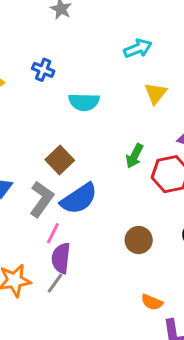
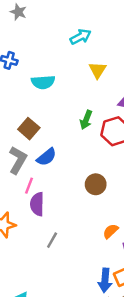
blue semicircle: (79, 199) -> (47, 157), size x0.7
gray line: (55, 283) -> (52, 240), moved
orange semicircle: (152, 302) -> (111, 231), turned 119

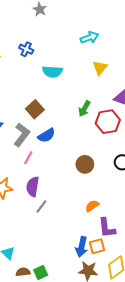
purple semicircle: (37, 204) -> (33, 187), moved

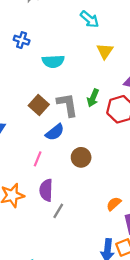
cyan arrow: (89, 38) -> (90, 19), turned 66
gray L-shape: (22, 135) -> (67, 105), moved, turned -40
brown circle: (85, 164) -> (81, 157), moved

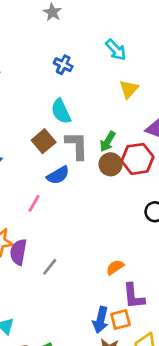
blue cross: (22, 40) -> (63, 65), moved
cyan semicircle: (53, 61) -> (61, 111), moved, turned 60
brown circle: (81, 157) -> (111, 164), moved
purple semicircle: (46, 190) -> (18, 252), moved

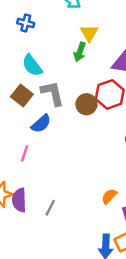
green arrow: (108, 142) -> (80, 52), moved

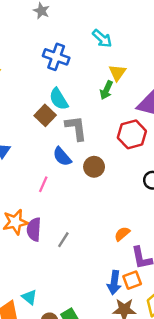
blue cross: (26, 23) -> (56, 57), size x1.5
brown square: (22, 96) -> (45, 115), moved
brown circle: (86, 104) -> (94, 167), moved
blue semicircle: (41, 124) -> (62, 157), turned 85

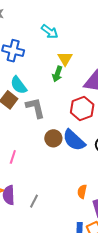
blue semicircle: (62, 157) -> (74, 140), moved, size x1.4
orange semicircle: (122, 234) -> (82, 192), turned -32

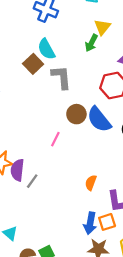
pink line: (13, 157) -> (55, 139), moved
orange semicircle: (82, 192) -> (91, 183), moved
gray line: (34, 201) -> (32, 181), moved

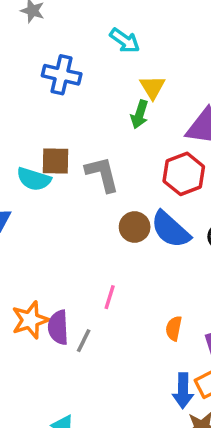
cyan semicircle: (46, 49) -> (34, 179), moved, turned -35
brown square: (33, 64) -> (55, 161), turned -36
pink line: (55, 139) -> (110, 297), moved

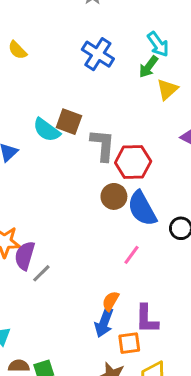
green arrow: (140, 114) -> (148, 67), moved
red hexagon: (184, 174) -> (133, 162), moved
pink line: (110, 297) -> (132, 255), moved
orange semicircle: (174, 328) -> (111, 301), moved
blue arrow: (183, 391) -> (104, 323), moved

